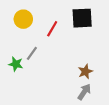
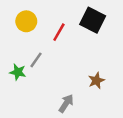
black square: (82, 18) -> (93, 20), turned 30
gray arrow: (84, 92) -> (66, 103), moved

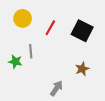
black square: (93, 20) -> (82, 31), moved
gray line: (36, 60) -> (31, 51), turned -40

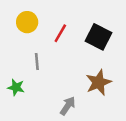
green star: (15, 62) -> (16, 87), moved
brown star: (82, 69) -> (98, 82), size x1.5

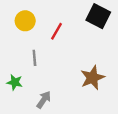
black square: (98, 37) -> (98, 16), moved
gray arrow: (68, 106) -> (44, 100), moved

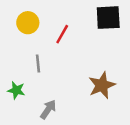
black square: (98, 16) -> (108, 18), turned -30

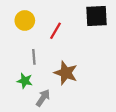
brown star: (102, 85) -> (66, 73), moved, turned -30
green star: (16, 90) -> (25, 81), moved

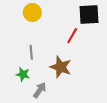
yellow circle: (25, 20) -> (32, 12), moved
red line: (56, 31) -> (72, 36), moved

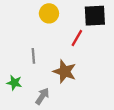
yellow circle: (32, 12) -> (49, 13), moved
green star: (23, 74) -> (14, 83), moved

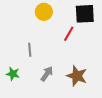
brown star: (65, 72) -> (77, 76), moved
gray arrow: (42, 96) -> (47, 74), moved

